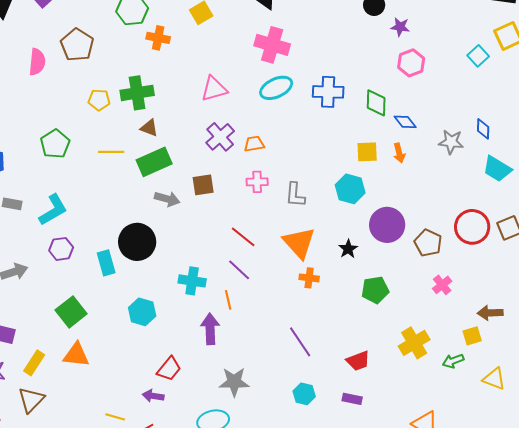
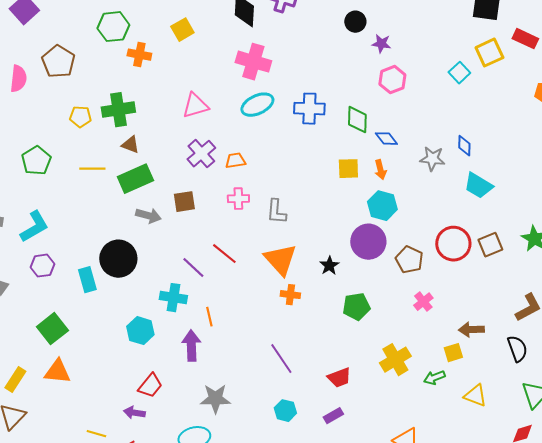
cyan hexagon: (350, 189) -> (382, 206), moved
purple line: (239, 270) -> (193, 268), moved
cyan hexagon: (142, 312) -> (140, 331), moved
purple rectangle: (352, 399) -> (333, 416), turned -42

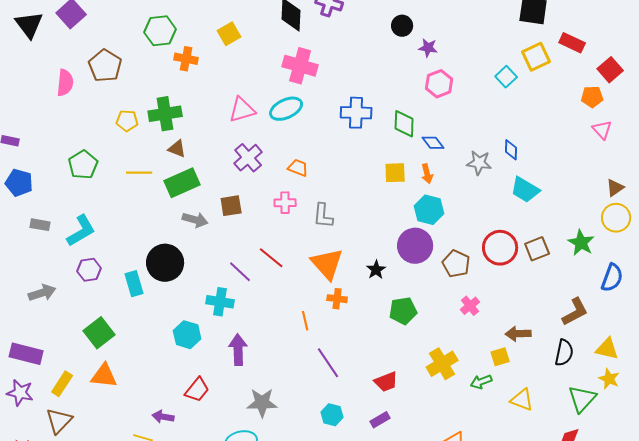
cyan ellipse: (257, 105) -> (286, 109), moved
orange trapezoid: (235, 161) -> (298, 168), moved, turned 30
orange line: (209, 317) -> (305, 321), moved
black semicircle: (517, 349) -> (564, 353), turned 32
purple arrow: (134, 413) -> (163, 417), moved

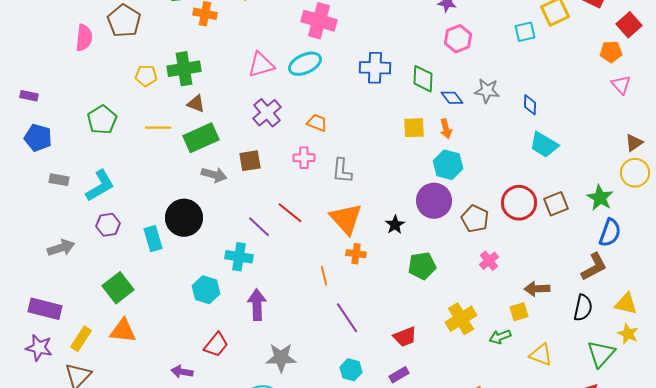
cyan square: (506, 77) -> (525, 32), turned 30
gray star: (479, 163) -> (487, 91), moved
blue semicircle: (612, 278) -> (610, 233), moved

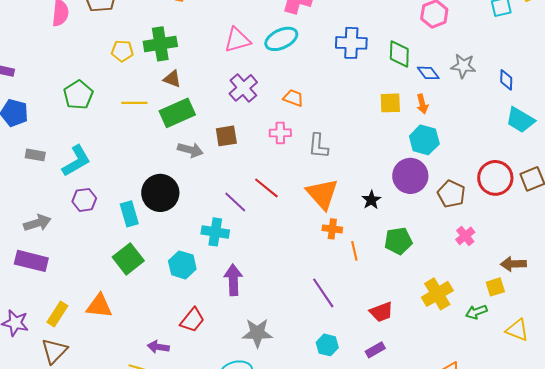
orange line: (324, 276) -> (354, 251), moved
green square: (118, 288) -> (128, 259), moved
purple rectangle: (45, 309) -> (31, 261), moved

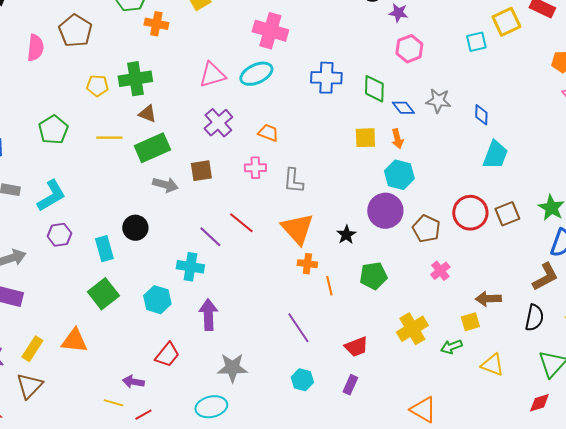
cyan trapezoid: (520, 120) -> (495, 155), turned -100
black circle: (160, 193) -> (135, 228), size x0.7
purple rectangle: (375, 350) -> (350, 385), turned -36

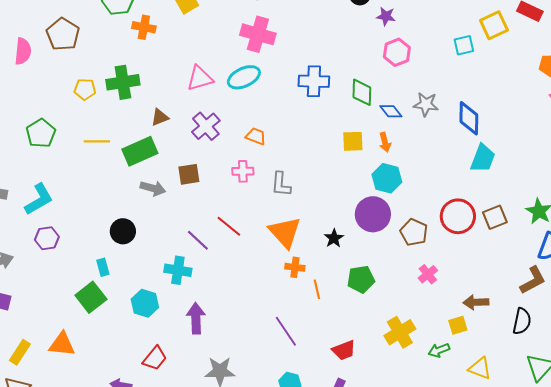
brown triangle: (147, 114) -> (160, 117), moved, turned -42
blue diamond: (481, 115) -> (469, 118), size x1.6
cyan rectangle: (104, 249) -> (103, 267), moved, size x0.7

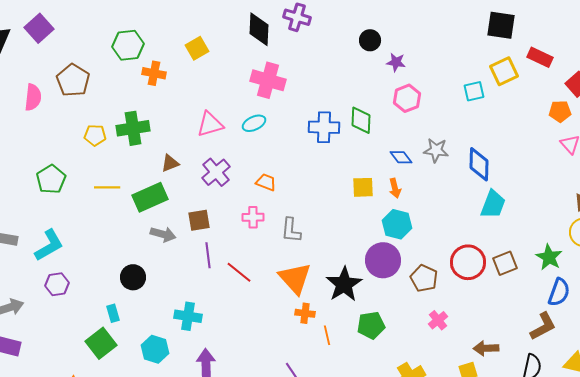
cyan ellipse: (244, 77) -> (254, 123), size x0.7
green diamond: (362, 92) -> (361, 120), moved
black star: (334, 238) -> (344, 284), size x1.8
purple line: (198, 240) -> (208, 255), moved, turned 40

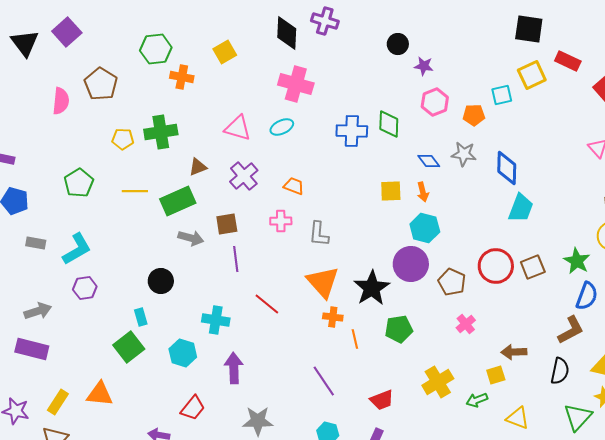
orange pentagon: (560, 111) -> (474, 115), moved
pink triangle: (210, 124) -> (238, 128), turned 32
red line: (239, 272) -> (267, 304), moved

